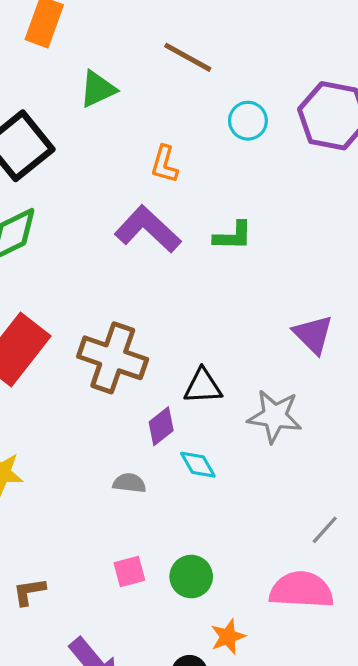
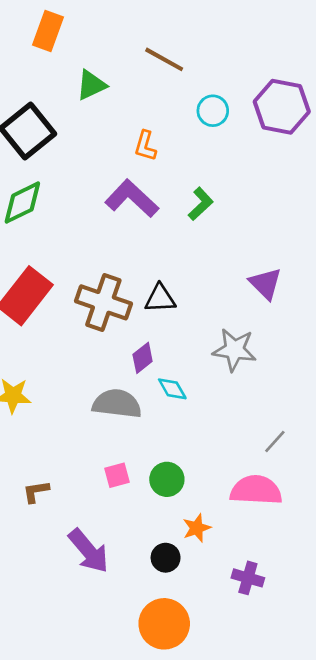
green L-shape: (233, 236) -> (201, 204), turned -44
black triangle: (203, 386) -> (160, 298), moved
gray semicircle: (129, 483) -> (117, 404), size x1.8

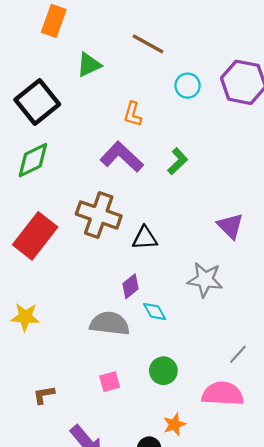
brown cross: (103, 302) -> (99, 215), moved
green circle: (167, 479) -> (163, 371), moved

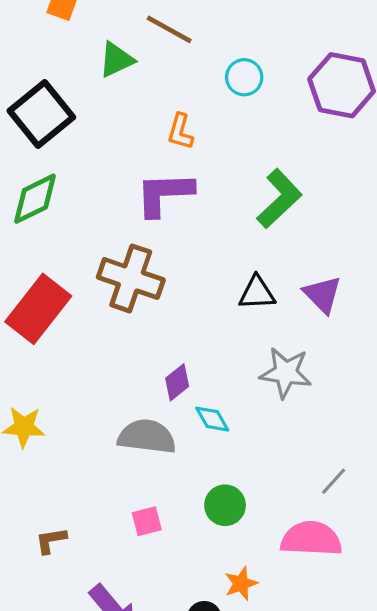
brown line: (148, 44) -> (169, 29), moved
cyan circle: (188, 86) -> (244, 77), moved
purple L-shape: (122, 157) -> (164, 194), turned -45
green L-shape: (178, 161) -> (279, 199), moved, size x1.5
black triangle: (145, 238) -> (257, 293), moved

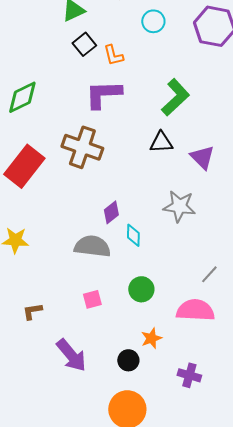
black square: (41, 114) -> (84, 44), moved, size x0.6
orange L-shape: (180, 132) -> (113, 55), turned -30
black triangle: (257, 293) -> (161, 142), moved
cyan diamond: (212, 419) -> (133, 235), turned 30

